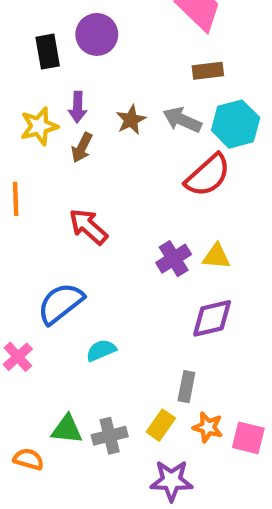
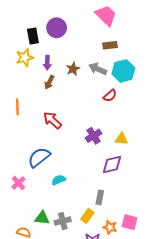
yellow star: (39, 126) -> (25, 58), moved
red semicircle: (208, 175) -> (110, 96), size x0.6
yellow triangle: (216, 256) -> (121, 139), moved
orange star: (208, 427) -> (110, 227), moved

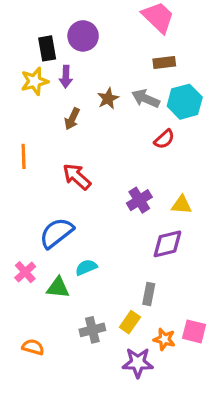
purple arrow: (47, 63) -> (66, 77), moved
green triangle: (42, 218) -> (58, 288), moved

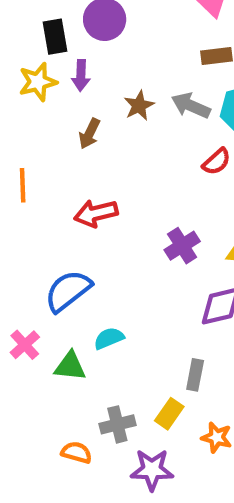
red arrow: (77, 177) -> (96, 213), turned -56
orange semicircle: (33, 347) -> (77, 452), moved
purple star: (138, 363) -> (152, 470), moved

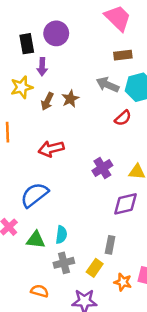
yellow star: (38, 82) -> (22, 87), moved
brown star: (139, 106) -> (70, 99), moved
cyan semicircle: (109, 338) -> (61, 235), moved, turned 120
gray cross: (117, 424) -> (64, 263), moved

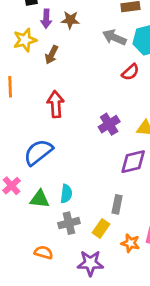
brown star: (70, 99) -> (70, 20), moved, turned 30
red arrow: (51, 149) -> (56, 104), turned 100

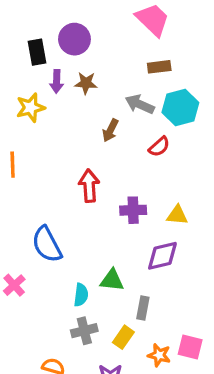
brown arrow: (52, 55) -> (110, 130), moved
red arrow: (56, 104) -> (89, 186), moved
purple cross: (109, 124) -> (133, 210), turned 30
blue semicircle: (38, 152) -> (47, 244), turned -80
green triangle: (40, 199) -> (112, 280), moved

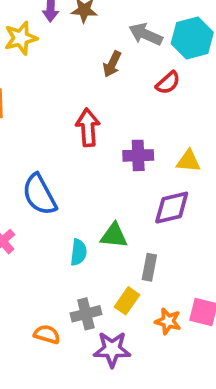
gray cross: (84, 331) -> (86, 314), moved

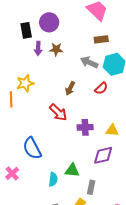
yellow star: (21, 38) -> (25, 83), moved
brown arrow: (112, 64) -> (70, 88), moved
red arrow: (88, 127) -> (58, 112), turned 138

